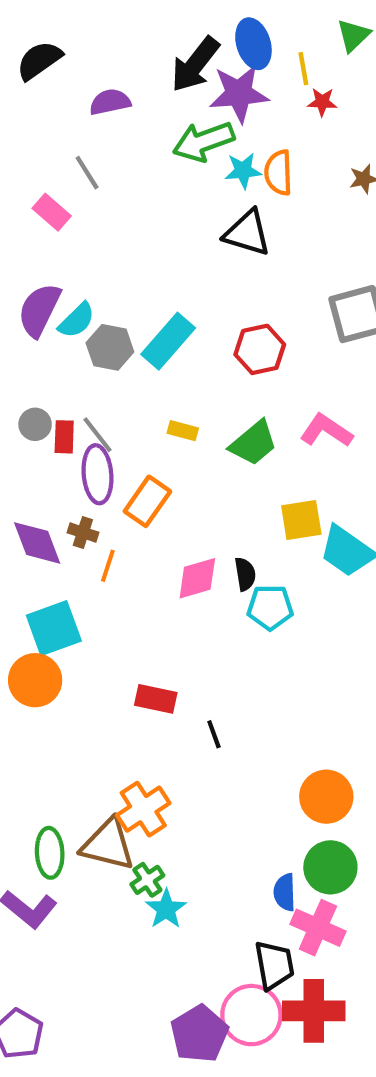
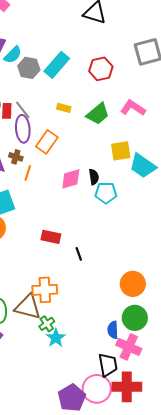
orange cross: (143, 809) -> (45, 290), turned 30

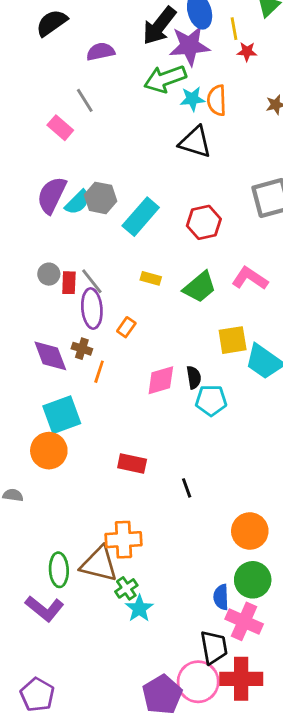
gray hexagon: (29, 68) -> (101, 198), moved
orange rectangle: (47, 142) -> (126, 327), size x0.6
black line: (79, 254) -> (187, 488), moved

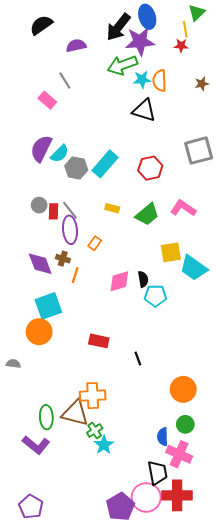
yellow line: (234, 29) -> (185, 29), moved
gray hexagon: (101, 198) -> (76, 168), moved
green circle: (253, 580) -> (185, 424), size x0.7

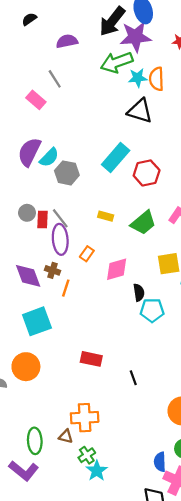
black semicircle: (41, 25) -> (29, 19), size x0.6
cyan rectangle: (105, 164) -> (116, 157), moved
pink diamond: (119, 281) -> (117, 269), moved
orange circle: (39, 332) -> (26, 367), moved
brown triangle: (75, 413) -> (66, 436), size x0.5

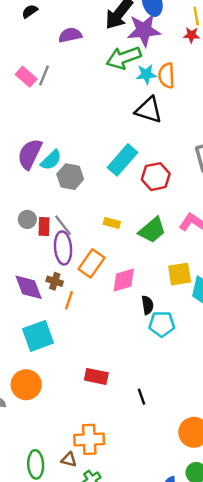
gray line: (55, 79) -> (44, 75), moved, turned 54
pink rectangle: (36, 100) -> (26, 77), moved
orange rectangle: (87, 254) -> (92, 263), size x1.6

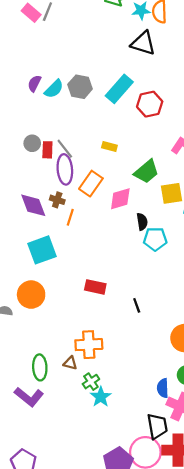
purple semicircle: (30, 154) -> (34, 83), size x0.6
gray hexagon: (70, 177) -> (80, 87), moved
green trapezoid: (152, 230) -> (146, 172), moved

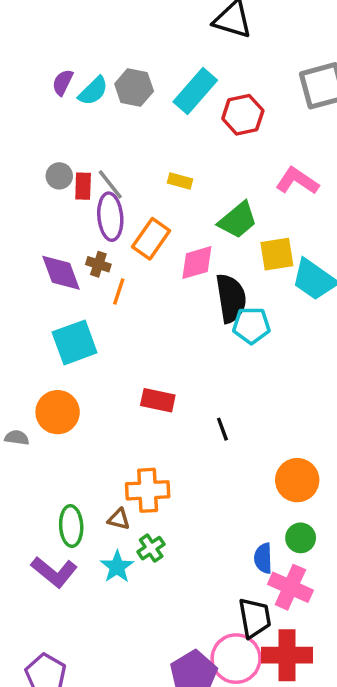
black semicircle: (142, 222) -> (231, 298), size x1.8
cyan star: (101, 397) -> (117, 567), moved

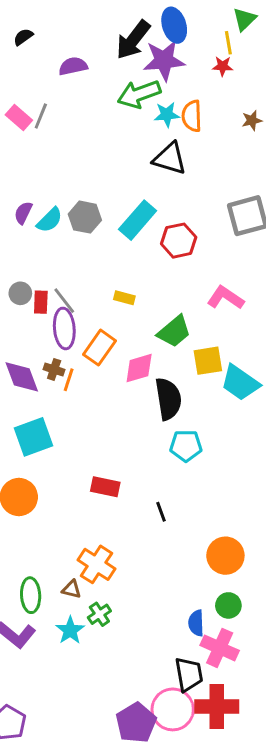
orange line: (119, 291) -> (69, 380), moved
cyan pentagon: (251, 325) -> (186, 446), moved
orange cross: (148, 490) -> (97, 564), turned 36

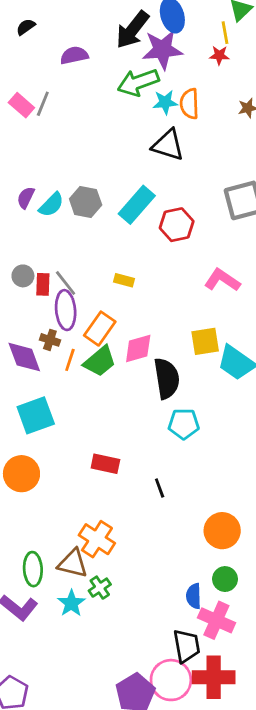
green trapezoid: (174, 331) -> (100, 361), moved
brown cross: (54, 370) -> (50, 340), moved
brown triangle: (72, 589) -> (73, 563), size x1.6

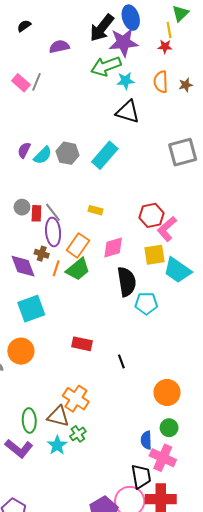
orange semicircle: (189, 104) -> (161, 82), moved
red hexagon: (177, 225) -> (151, 215), moved
pink L-shape: (222, 280) -> (167, 229), moved, turned -75
pink diamond: (138, 348) -> (113, 247), moved
cyan pentagon: (184, 424) -> (146, 303), moved

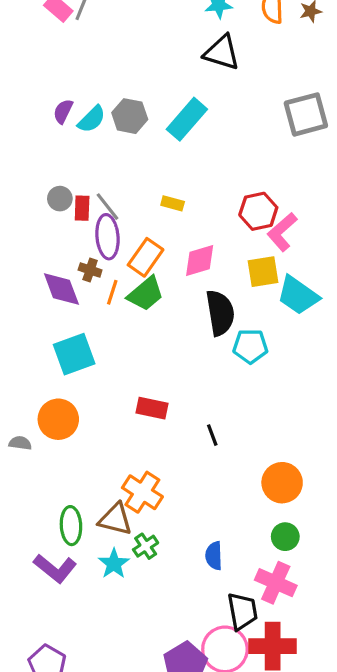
blue semicircle: (146, 440) -> (214, 556), moved

